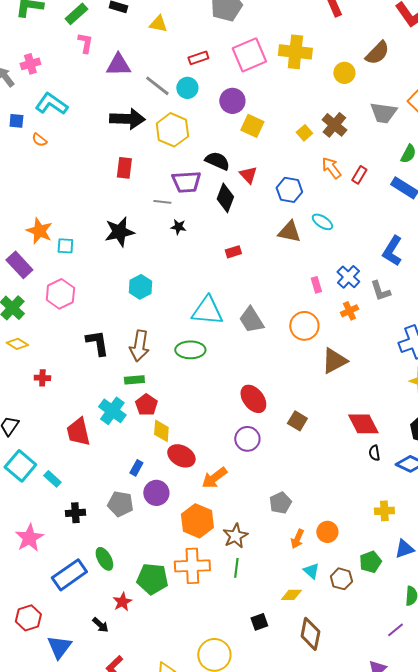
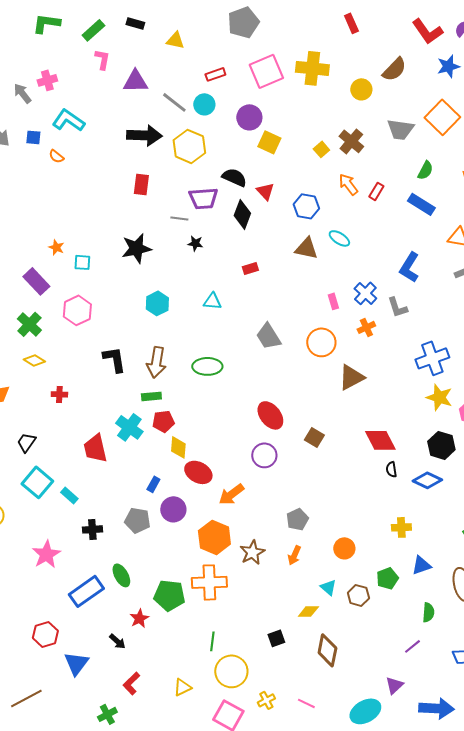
orange star: (39, 231) -> (56, 247), size x0.6
cyan triangle: (207, 311) -> (212, 301), moved, size x0.6
red pentagon: (146, 405) -> (163, 421), turned 30
orange arrow: (297, 539) -> (294, 555), moved
green line: (236, 568) -> (212, 641), moved

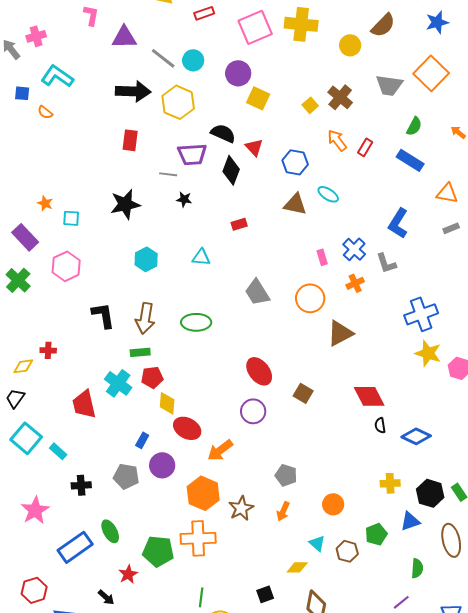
red rectangle: (215, 74) -> (204, 13), moved
yellow diamond: (34, 360) -> (23, 366), moved, turned -40
black hexagon: (441, 445) -> (430, 493), moved
gray pentagon: (297, 519) -> (286, 475), turned -30

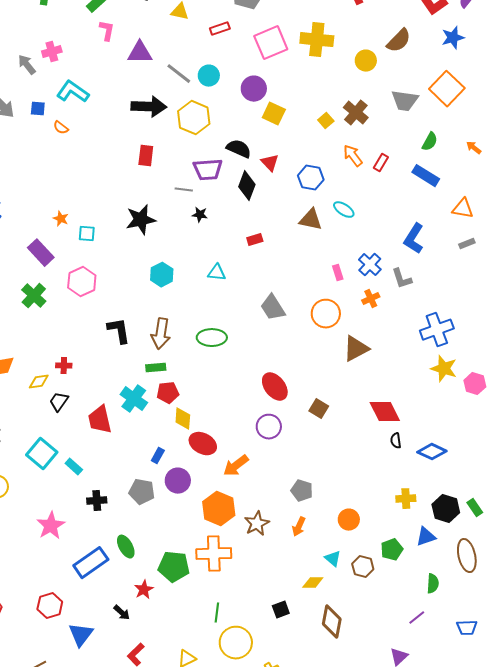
black trapezoid: (15, 398) -> (59, 402), moved

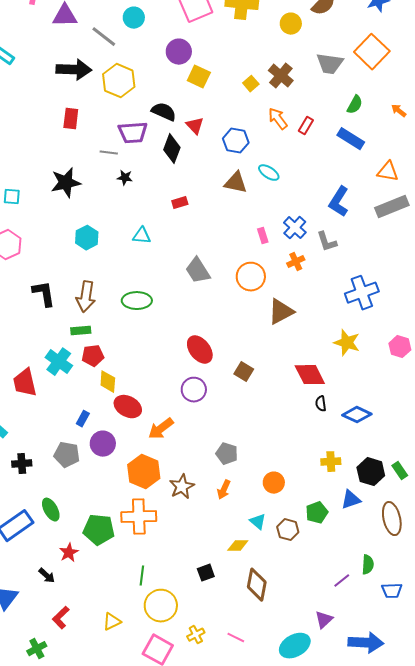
cyan circle: (209, 76) -> (134, 18), moved
gray rectangle: (467, 244) -> (392, 207), size x2.0
yellow star: (444, 369) -> (347, 343), moved
green semicircle: (433, 584) -> (368, 565), moved

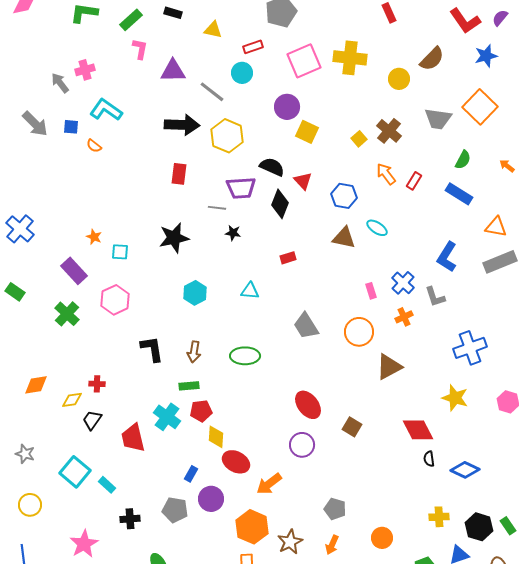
brown arrow: (86, 297) -> (194, 352), size x0.7

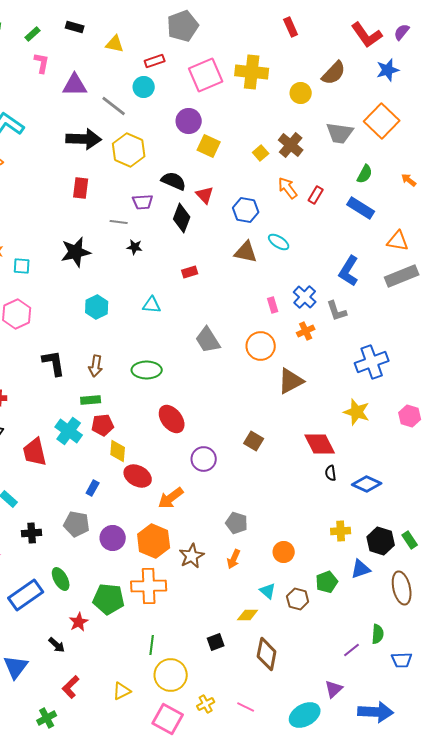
green rectangle: (131, 20) -> (33, 34), size x0.7
purple trapezoid: (241, 188) -> (143, 202), size x0.7
red ellipse: (308, 405) -> (172, 419), moved
purple circle: (211, 499) -> (113, 538), moved

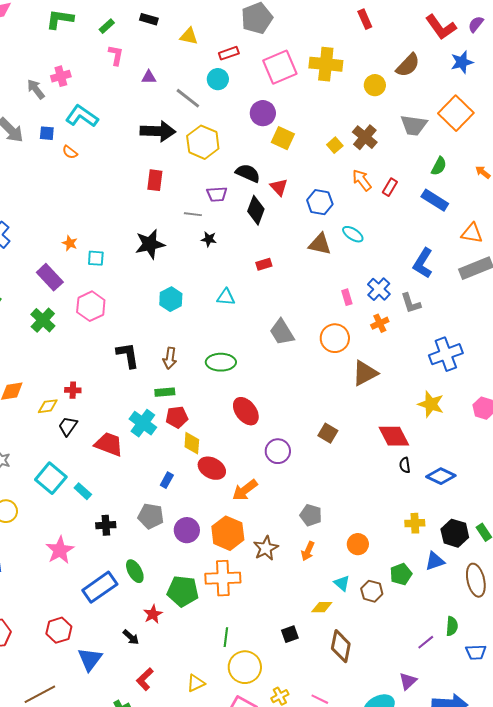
purple triangle: (75, 85) -> (149, 77), size x0.6
red trapezoid: (35, 452) -> (109, 444), turned 124

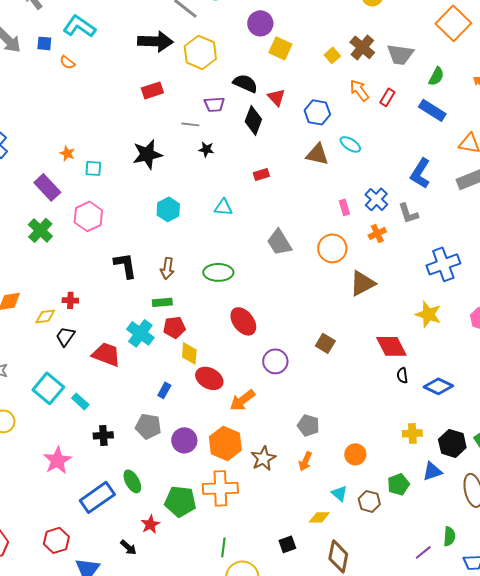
gray trapezoid: (414, 125) -> (400, 54), moved
red rectangle: (155, 180) -> (152, 90), turned 65

